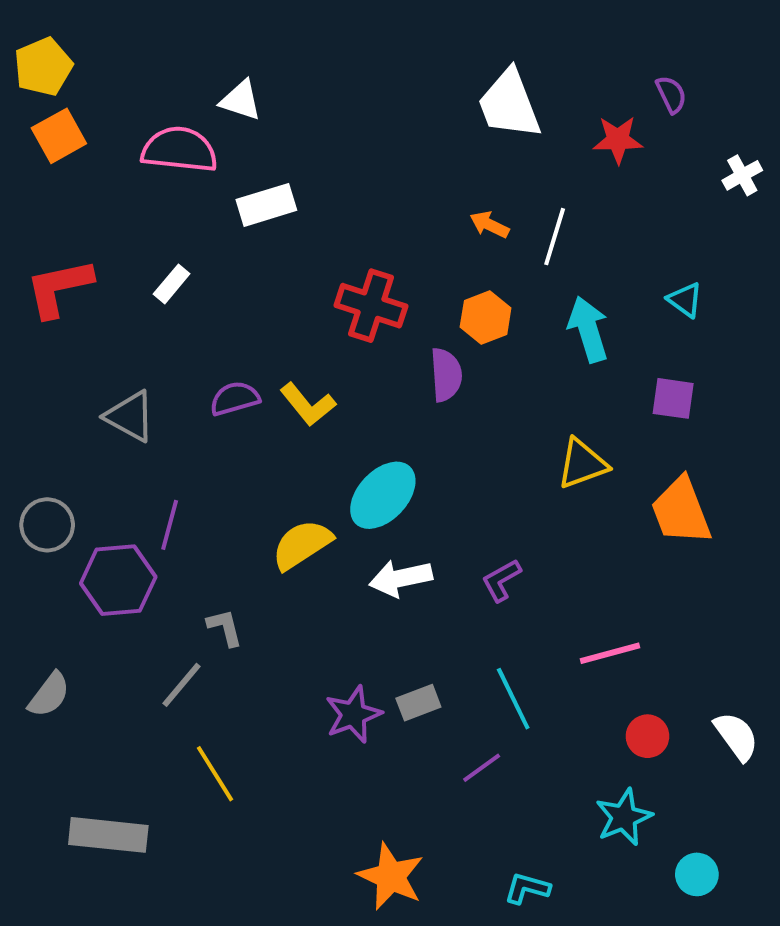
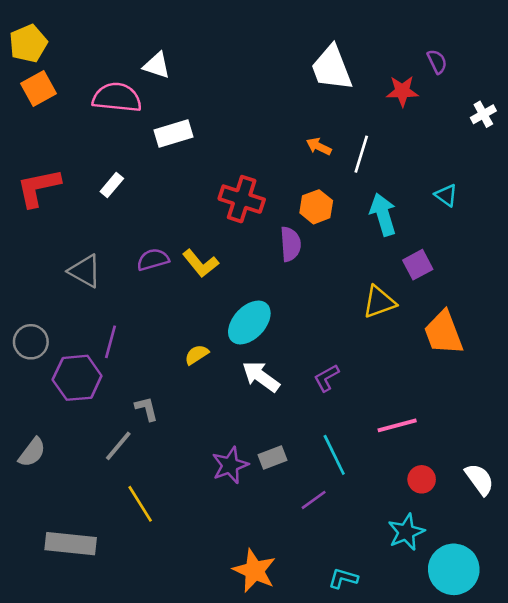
purple square: (673, 398) -> (418, 265), moved, turned -36
yellow semicircle: (302, 545) -> (197, 355), size x0.6
white arrow: (401, 578) -> (261, 376), turned 48
cyan circle: (697, 874) -> (454, 569), size x1.8

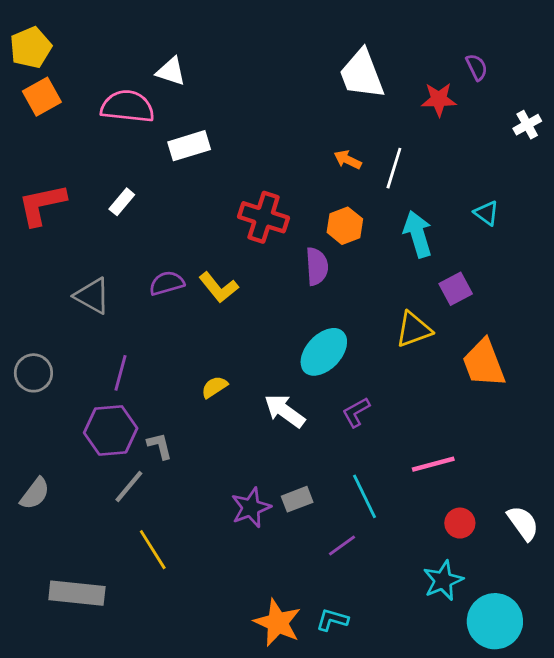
cyan ellipse: (249, 322) -> (324, 352), moved
purple hexagon: (77, 378) -> (111, 430), moved
cyan L-shape: (343, 578) -> (332, 620), moved

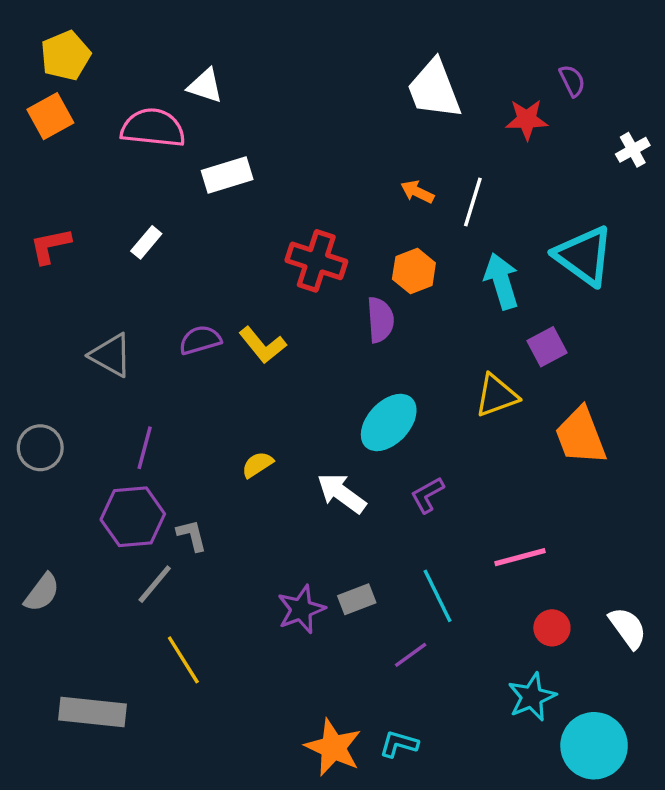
yellow pentagon: (31, 48) -> (65, 56), moved
red L-shape: (42, 205) -> (50, 246), size x0.7
cyan triangle: (487, 213) -> (584, 256), size x2.0

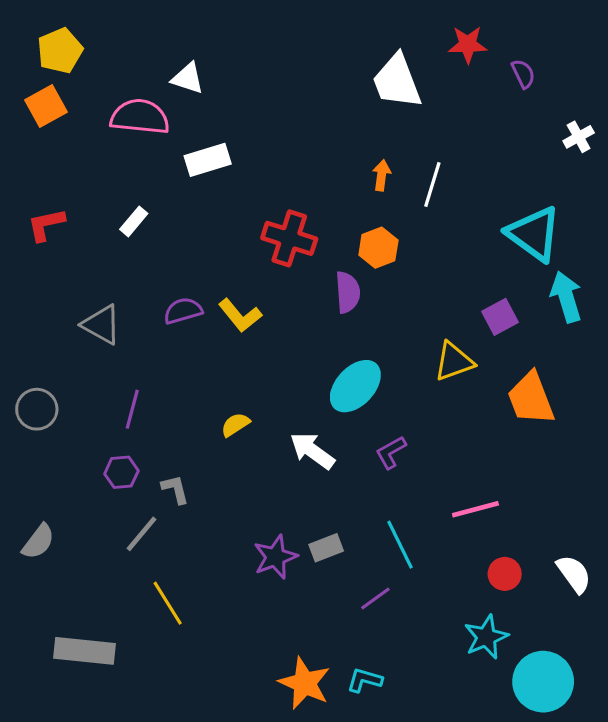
red star: (527, 119) -> (468, 44), moved
orange arrow: (417, 192) -> (382, 175), turned 72
cyan arrow: (501, 281) -> (566, 297), moved
purple hexagon: (133, 517) -> (121, 472), size x0.6

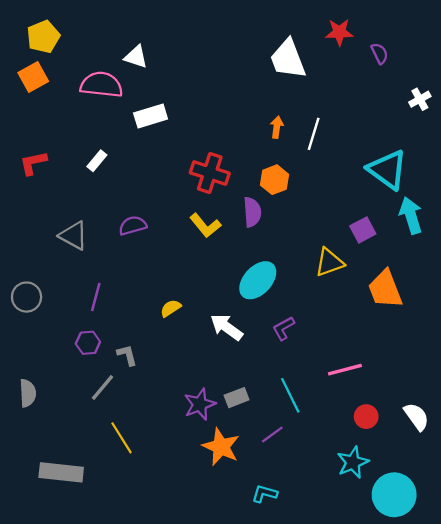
yellow L-shape: (240, 315) -> (205, 225), moved
gray semicircle: (38, 542) -> (28, 393), turned -40
orange star: (305, 683) -> (221, 447), moved

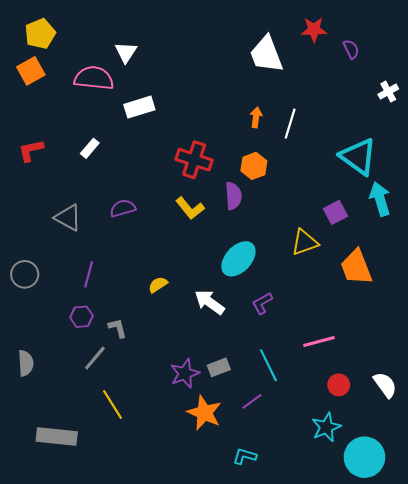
white triangle: (136, 57) -> (126, 52), turned 45

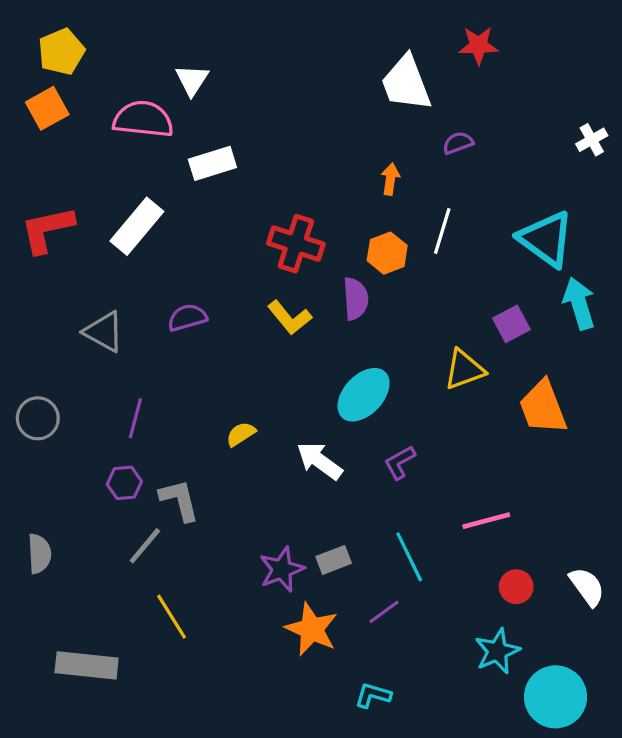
purple semicircle: (351, 49) -> (458, 143), moved, turned -84
white line: (290, 124) -> (442, 231), moved
white rectangle: (90, 148) -> (137, 226), size x1.8
red L-shape: (31, 150) -> (47, 229), size x1.4
gray L-shape: (118, 328) -> (179, 500), size x1.4

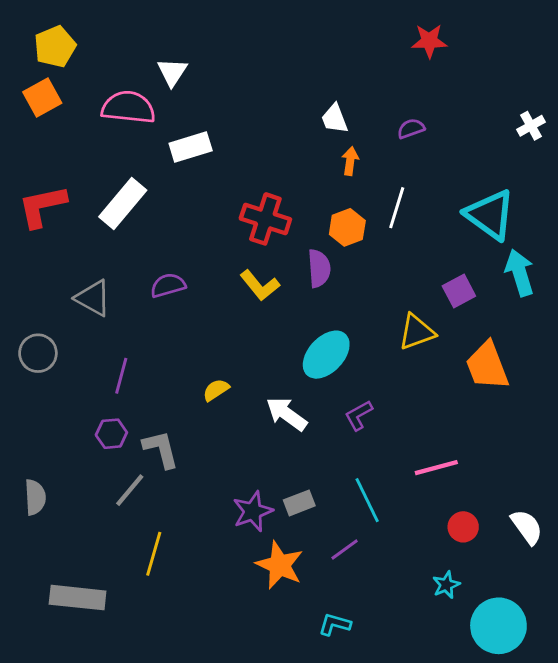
white trapezoid: (406, 83) -> (335, 119), moved, size x0.6
gray circle: (38, 418) -> (38, 353), moved
yellow line: (172, 617) -> (154, 554), turned 48
cyan star: (497, 651) -> (446, 585), size x0.7

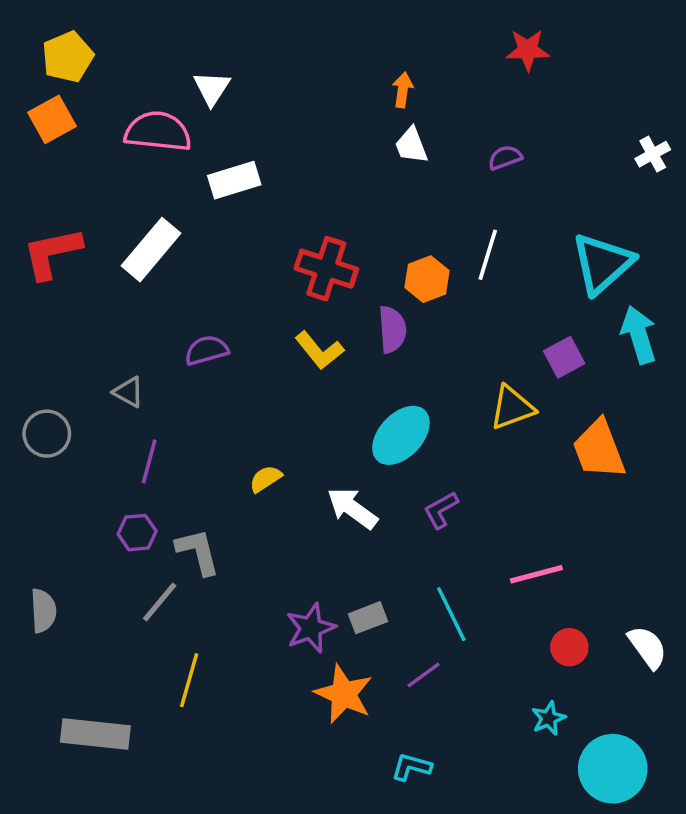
orange arrow: (350, 161) -> (403, 90), moved
cyan triangle: (490, 215) -> (602, 263), turned 42
gray triangle: (93, 298) -> (128, 392), moved, size x0.7

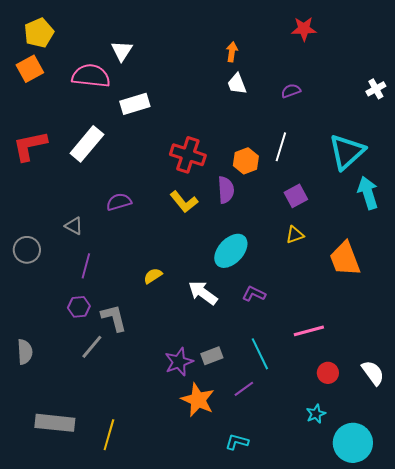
purple square: (564, 357) -> (296, 196), moved
yellow triangle: (512, 408) -> (295, 235), size x0.7
purple L-shape: (441, 510) -> (254, 294), turned 55
yellow line: (189, 680) -> (109, 435), moved

